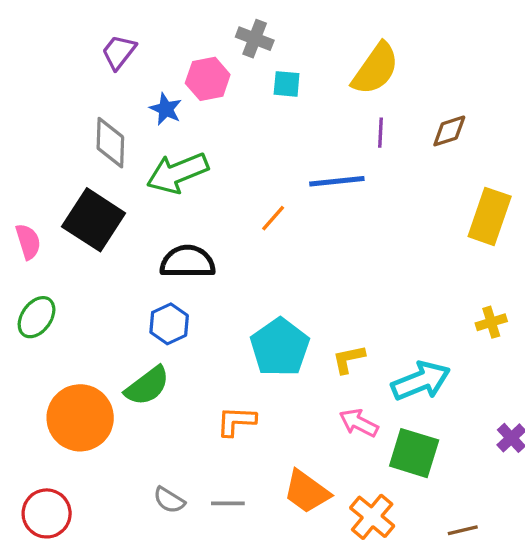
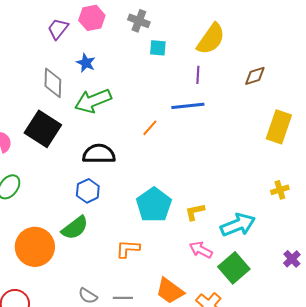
pink hexagon: (208, 79) -> (92, 18), moved
purple line: (381, 133) -> (198, 75), moved
green square: (414, 453) -> (234, 268), turned 32

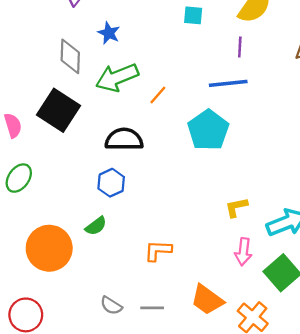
orange line: (150, 128) -> (158, 95), moved
cyan pentagon: (154, 205) -> (208, 130), moved
green semicircle: (75, 228) -> (96, 226), size x0.7
pink arrow: (201, 250) -> (243, 252), turned -110

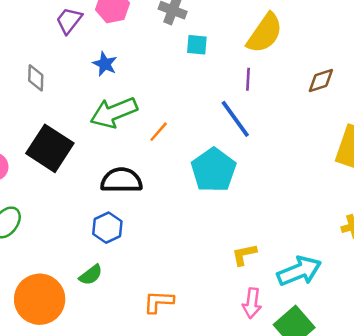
gray diamond: (70, 56) -> (36, 78), moved, size x0.7
blue line: (228, 83) -> (235, 119), turned 60

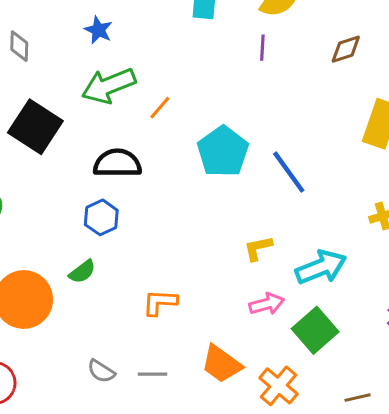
blue line: (235, 119) -> (289, 172), moved
pink arrow: (252, 303) -> (267, 304), turned -112

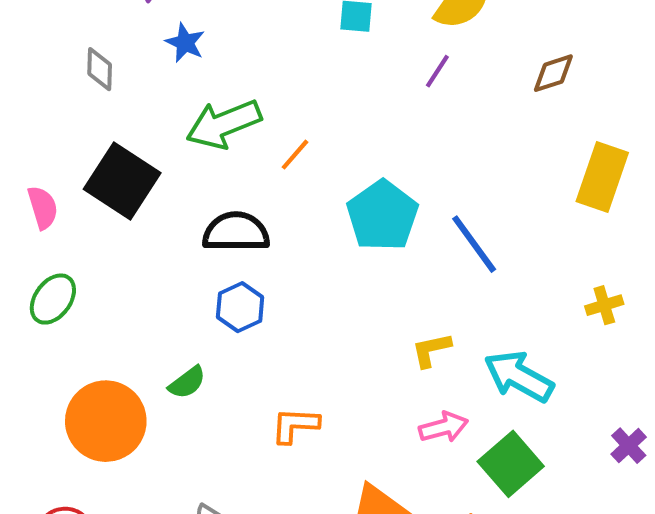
blue star: (98, 30) -> (185, 43), moved
purple line: (262, 48) -> (437, 71), turned 30
blue hexagon: (101, 217) -> (240, 307), moved
cyan arrow: (321, 267) -> (519, 376), turned -129

